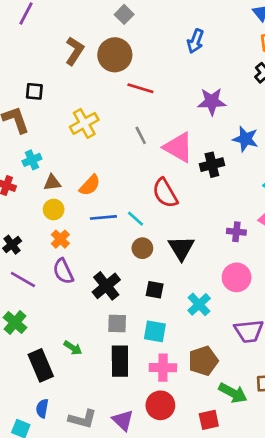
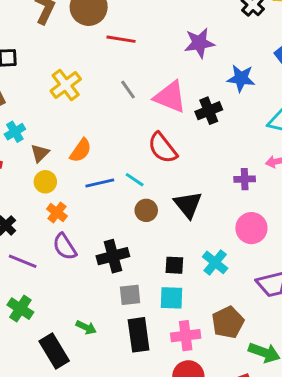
brown triangle: (52, 183) -> (40, 153), turned -30
black cross: (106, 286) -> (113, 256), turned 32
black square: (155, 290) -> (174, 265), moved

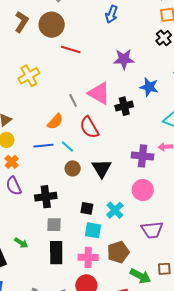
gray line: (128, 90) -> (73, 100), moved
orange semicircle: (81, 150) -> (55, 122), moved
purple cross: (245, 179) -> (142, 156), size x1.5
cyan square: (172, 298) -> (93, 230), moved

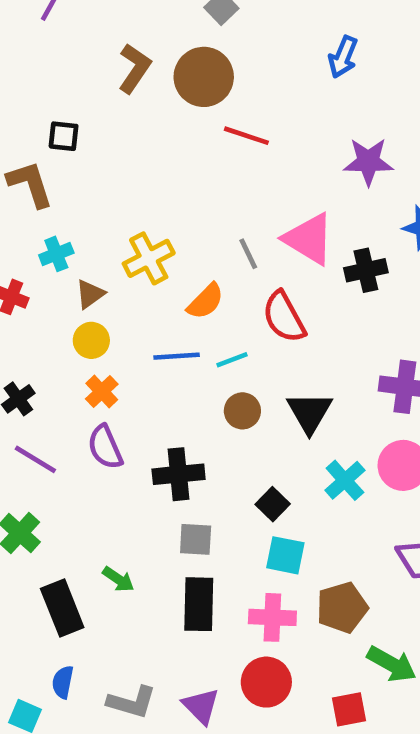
yellow cross: (29, 76) -> (149, 258), moved
cyan line: (67, 147) -> (232, 360), turned -64
black square: (87, 208) -> (273, 504), turned 32
cyan cross: (115, 210) -> (345, 480), moved

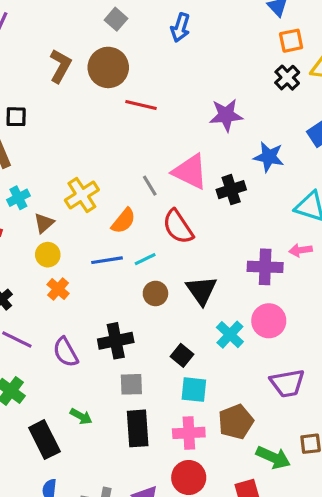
blue arrow: (343, 57) -> (180, 28), moved
purple semicircle: (105, 447) -> (66, 352), moved

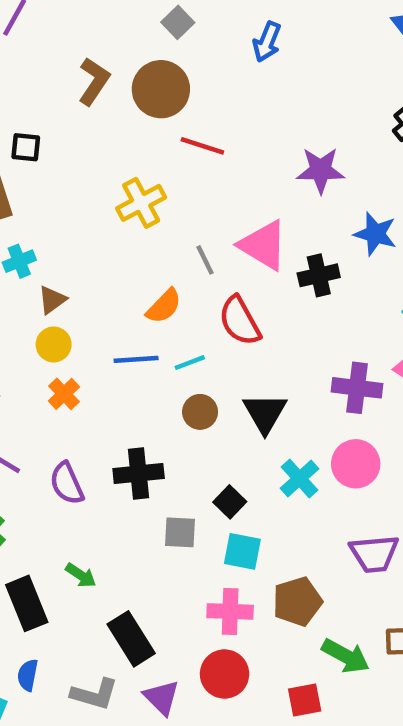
yellow cross: (82, 195) -> (141, 203), moved
gray square: (131, 384) -> (180, 532), moved
black rectangle: (138, 428) -> (131, 639), moved, turned -33

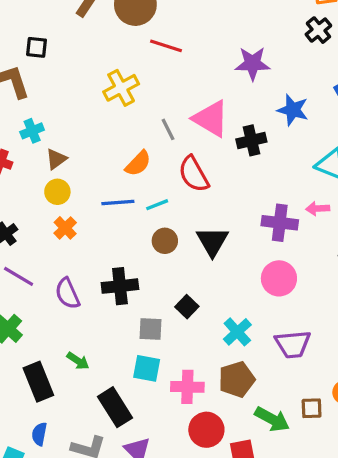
cyan cross: (299, 479) -> (237, 332), moved
cyan square: (242, 551) -> (147, 368), moved
red circle: (225, 674) -> (206, 430), moved

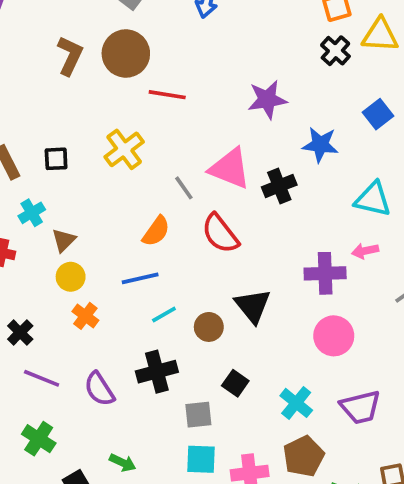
black square: (37, 47) -> (56, 159), moved
cyan line: (157, 205) -> (164, 314), moved
brown circle: (165, 241) -> (209, 327), moved

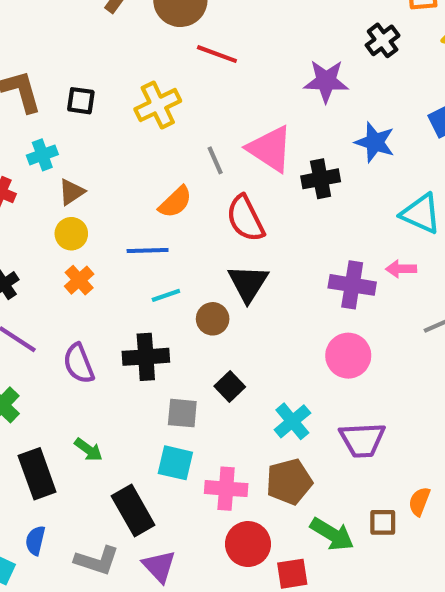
black cross: (335, 51) -> (383, 40), moved
black triangle: (253, 306) -> (248, 283), moved

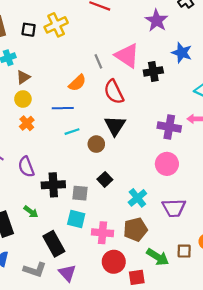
purple star: (326, 81) -> (157, 20), turned 30
yellow cross: (158, 105) -> (56, 25), moved
black cross: (146, 357) -> (53, 185), moved

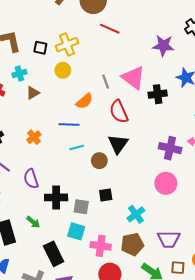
purple star: (157, 20) -> (163, 46), turned -30
yellow circle: (23, 99) -> (63, 70), moved
black square: (105, 179) -> (106, 195), turned 32
purple trapezoid: (174, 208) -> (169, 239), moved

